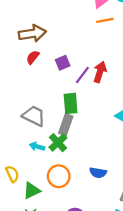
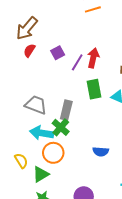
brown arrow: (32, 33) -> (27, 28), turned 145
green rectangle: (71, 103) -> (94, 89), moved
cyan arrow: (37, 146) -> (42, 133), size x1.6
orange circle: (59, 176) -> (53, 153), moved

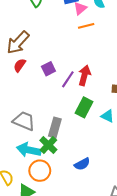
green rectangle: (94, 89) -> (84, 107), turned 36
blue semicircle: (101, 152) -> (82, 164), moved, turned -35

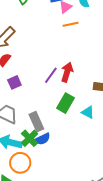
purple square: (48, 69) -> (14, 82), moved
gray rectangle: (55, 128) -> (36, 122), turned -42
blue semicircle: (82, 164) -> (43, 139), moved

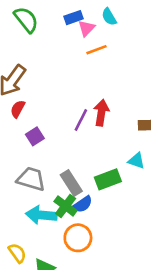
green rectangle: (65, 103) -> (108, 179), moved, turned 48
orange circle: (20, 163) -> (78, 238), moved

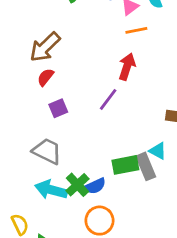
red arrow: (101, 113) -> (127, 67), moved
gray rectangle: (71, 183) -> (146, 166), moved
orange circle: (78, 238) -> (99, 221), moved

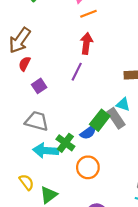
green rectangle: (125, 165) -> (100, 120), turned -30
blue semicircle: (95, 186) -> (88, 132), moved

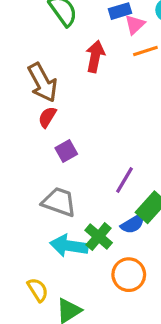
brown arrow: (20, 40) -> (43, 83), turned -68
red arrow: (86, 43) -> (95, 56), moved
purple line: (77, 72) -> (124, 180), moved

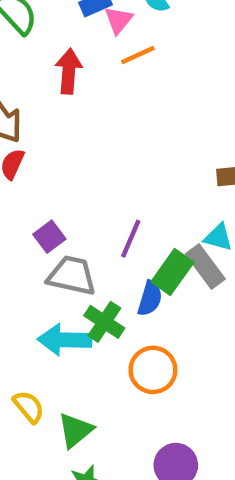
purple square: (66, 151) -> (49, 237), moved
gray trapezoid: (59, 202) -> (72, 276), moved
blue semicircle: (133, 224) -> (150, 298), turned -35

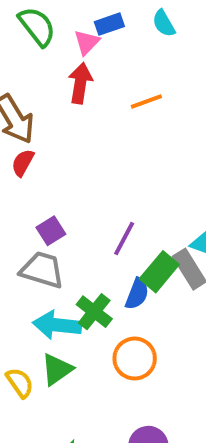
pink triangle: (119, 20) -> (87, 42), moved
orange line: (138, 55) -> (146, 101), moved
gray trapezoid: (72, 276) -> (42, 270), moved
green triangle: (75, 430) -> (57, 369), moved

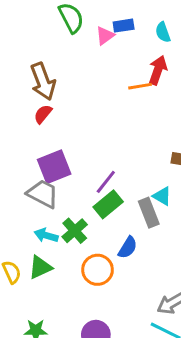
red arrow: (80, 83) -> (158, 70), moved
purple square: (51, 231) -> (54, 167), size x1.6
green rectangle: (159, 272) -> (108, 204), moved
blue semicircle: (137, 294) -> (128, 248), moved
cyan arrow: (57, 325) -> (46, 235), size x0.7

